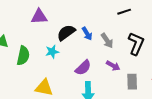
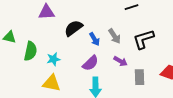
blue arrow: (87, 34) -> (94, 39), moved
black L-shape: (136, 44) -> (143, 39), turned -130
cyan star: (52, 52) -> (53, 59), moved

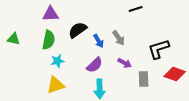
black L-shape: (143, 39) -> (159, 49), moved
green semicircle: (30, 51) -> (49, 40), moved
yellow triangle: (51, 83) -> (56, 85), turned -30

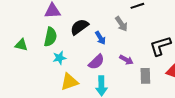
gray arrow: (119, 38) -> (121, 24), moved
green triangle: (14, 39) -> (21, 45), moved
yellow triangle: (56, 85) -> (69, 82), moved

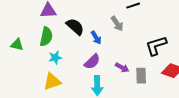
black semicircle: (79, 27) -> (75, 27), turned 78
purple arrow: (126, 60) -> (122, 68), moved
yellow triangle: (69, 82) -> (52, 82), moved

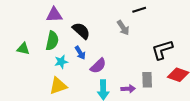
blue arrow: (96, 38) -> (80, 53), moved
purple arrow: (122, 68) -> (128, 89), moved, turned -32

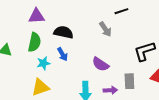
black semicircle: (81, 31) -> (63, 32), turned -30
purple semicircle: (98, 66) -> (100, 64), moved, turned 78

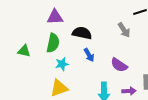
blue arrow: (62, 54) -> (89, 55), moved

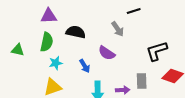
blue arrow: (89, 55) -> (85, 66), moved
purple semicircle: (119, 65) -> (107, 53), moved

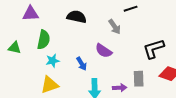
purple triangle: (49, 16) -> (31, 14), moved
black semicircle: (76, 32) -> (77, 17), moved

